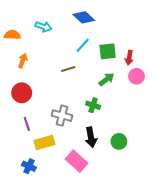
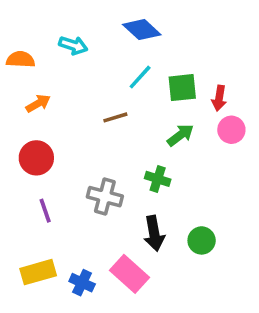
orange arrow: (23, 61) -> (38, 103), turned 40
yellow rectangle: (44, 142) -> (38, 272), moved
blue cross: (29, 166) -> (82, 283), moved

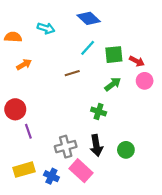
red arrow: (219, 98) -> (137, 61), turned -72
red circle: (36, 158) -> (15, 109), moved
gray cross: (105, 197) -> (66, 147), moved, turned -30

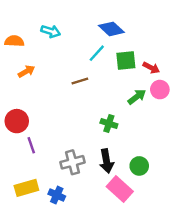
blue diamond: (89, 18) -> (111, 29), moved
green arrow: (113, 84) -> (137, 97), moved
pink rectangle: (81, 171) -> (120, 189), moved

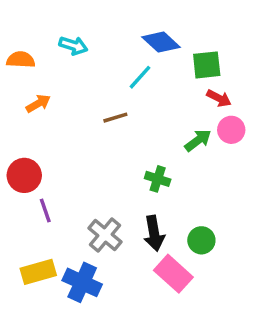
green square: (126, 60) -> (207, 65), moved
gray cross: (73, 162) -> (105, 235), turned -35
blue cross: (57, 195) -> (82, 282), size x1.5

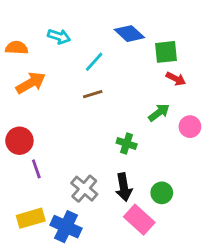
cyan line: (140, 77) -> (94, 62), moved
orange arrow: (38, 103) -> (31, 83), size x1.5
pink circle: (231, 130) -> (190, 127), moved

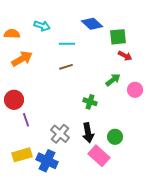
cyan line: (94, 62) -> (67, 44), turned 49

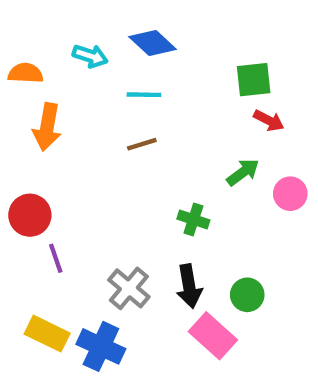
blue diamond: (92, 24) -> (153, 43), moved
orange arrow: (22, 59) -> (47, 127), turned 130
yellow rectangle: (22, 155) -> (47, 334), turned 42

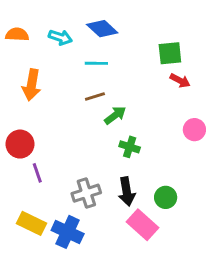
orange semicircle: (26, 73) -> (17, 34), moved
green arrow: (243, 172) -> (115, 115), moved
gray cross: (129, 288) -> (86, 193), turned 32

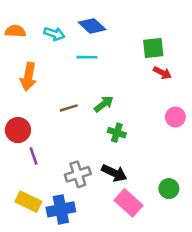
brown line: (95, 96) -> (69, 108), moved
black arrow: (127, 192) -> (114, 173), turned -55
green circle: (166, 197) -> (169, 189), moved
blue cross: (68, 232) -> (61, 209), turned -36

